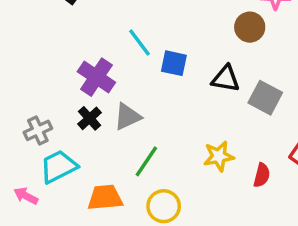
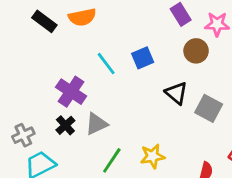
blue square: (174, 63) -> (143, 58), moved, turned -35
black triangle: (226, 79) -> (176, 93), turned 30
yellow star: (219, 156) -> (153, 156), moved

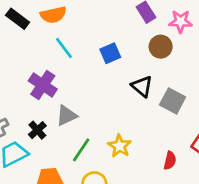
cyan line: (106, 64) -> (64, 48), moved
black cross: (65, 125) -> (37, 130), moved
yellow star: (153, 156) -> (120, 146), turned -30

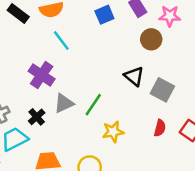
blue square: (110, 53) -> (104, 15), moved
yellow star: (120, 146) -> (113, 132), turned 30
green line: (81, 150) -> (93, 105), moved
red semicircle: (170, 161) -> (160, 128), moved

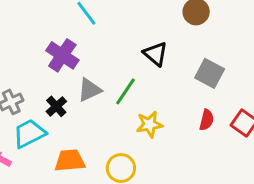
black triangle: (134, 76) -> (155, 54), moved

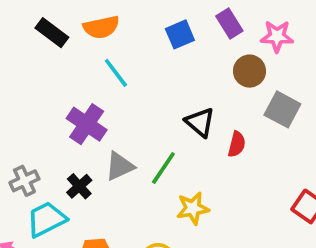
gray square: (210, 73) -> (282, 109), moved
red semicircle: (207, 120) -> (237, 144), moved

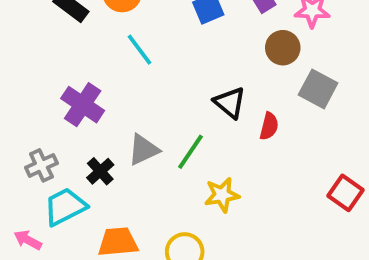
purple cross: (87, 124) -> (83, 105), moved

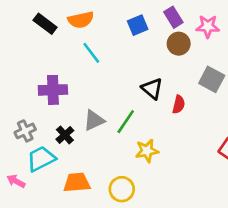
brown circle: (283, 48) -> (179, 44), moved
purple cross: (83, 105) -> (53, 90), turned -36

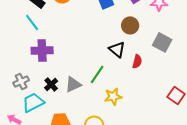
brown circle: (179, 44) -> (130, 25), moved
cyan line: (91, 53) -> (32, 22), moved
gray triangle: (94, 120) -> (73, 84), moved

